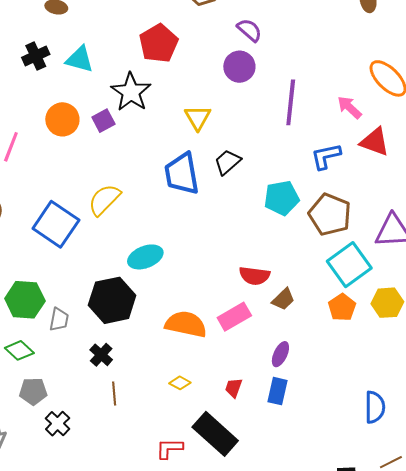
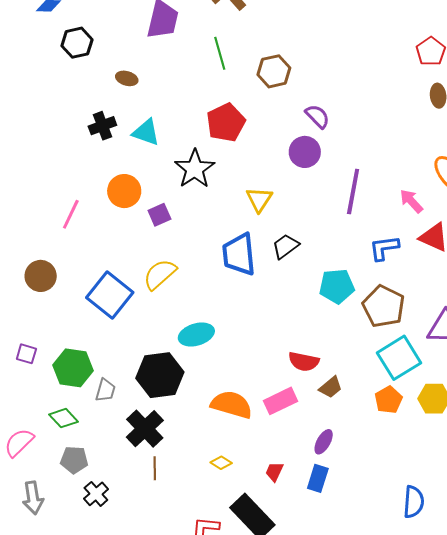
purple square: (103, 121) -> (159, 215), moved
black cross: (101, 355) -> (145, 429), size x1.6

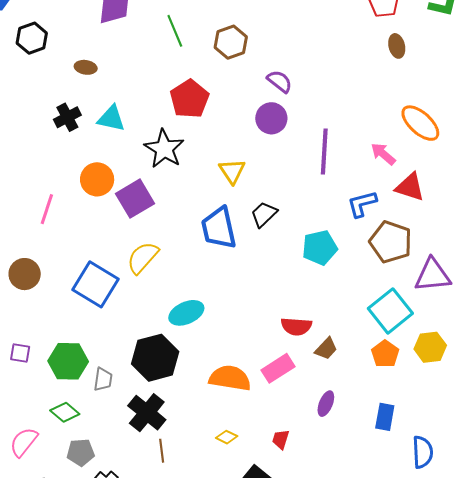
purple square: (159, 215) -> (135, 199), size x1.6
brown pentagon: (384, 306) -> (391, 242), moved
blue rectangle: (318, 478) -> (385, 417), moved

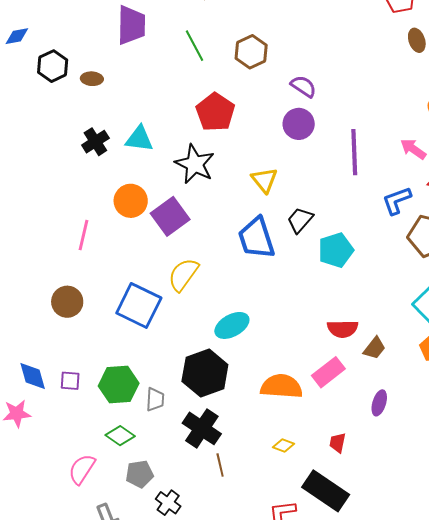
brown ellipse: (86, 67) -> (92, 79), moved
cyan pentagon: (320, 248) -> (336, 250), moved

